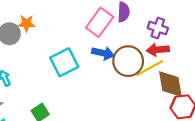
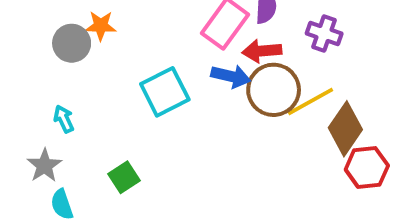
red arrow: (158, 50) -> (262, 51), moved
brown diamond: (170, 84) -> (345, 129), turned 44

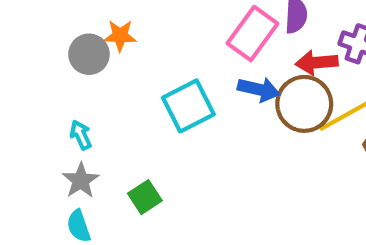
red arrow: (262, 51) -> (317, 62), moved
gray star: (44, 166) -> (81, 180), moved

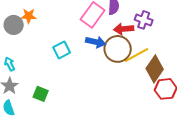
cyan square: (188, 106) -> (62, 50), size x0.7
green square: (145, 197) -> (41, 94), turned -35

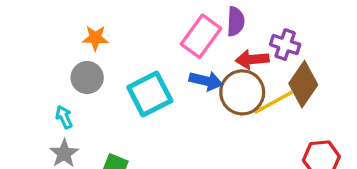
gray circle: (14, 25) -> (87, 78), moved
cyan square: (62, 50) -> (150, 94), size x1.5
brown diamond: (155, 69) -> (303, 84), moved

